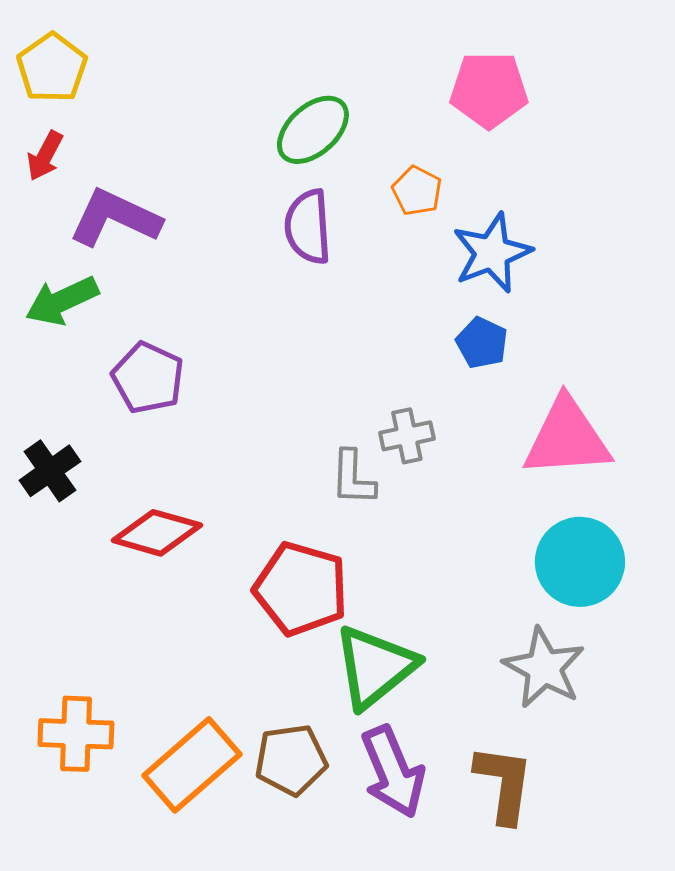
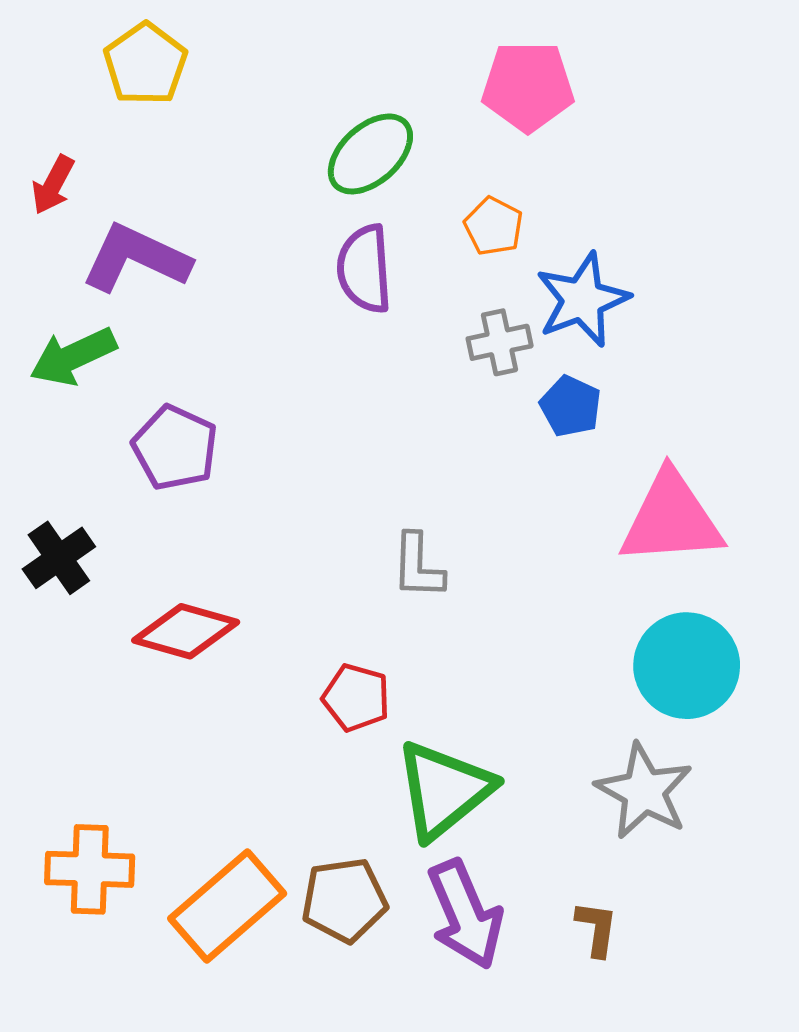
yellow pentagon: (52, 68) -> (145, 64), moved
pink pentagon: (489, 90) -> (528, 86), moved
gray cross: (407, 436) -> (500, 342), moved
red pentagon: (301, 589) -> (356, 698), size x0.6
brown L-shape: (504, 784) -> (597, 929), size x0.6

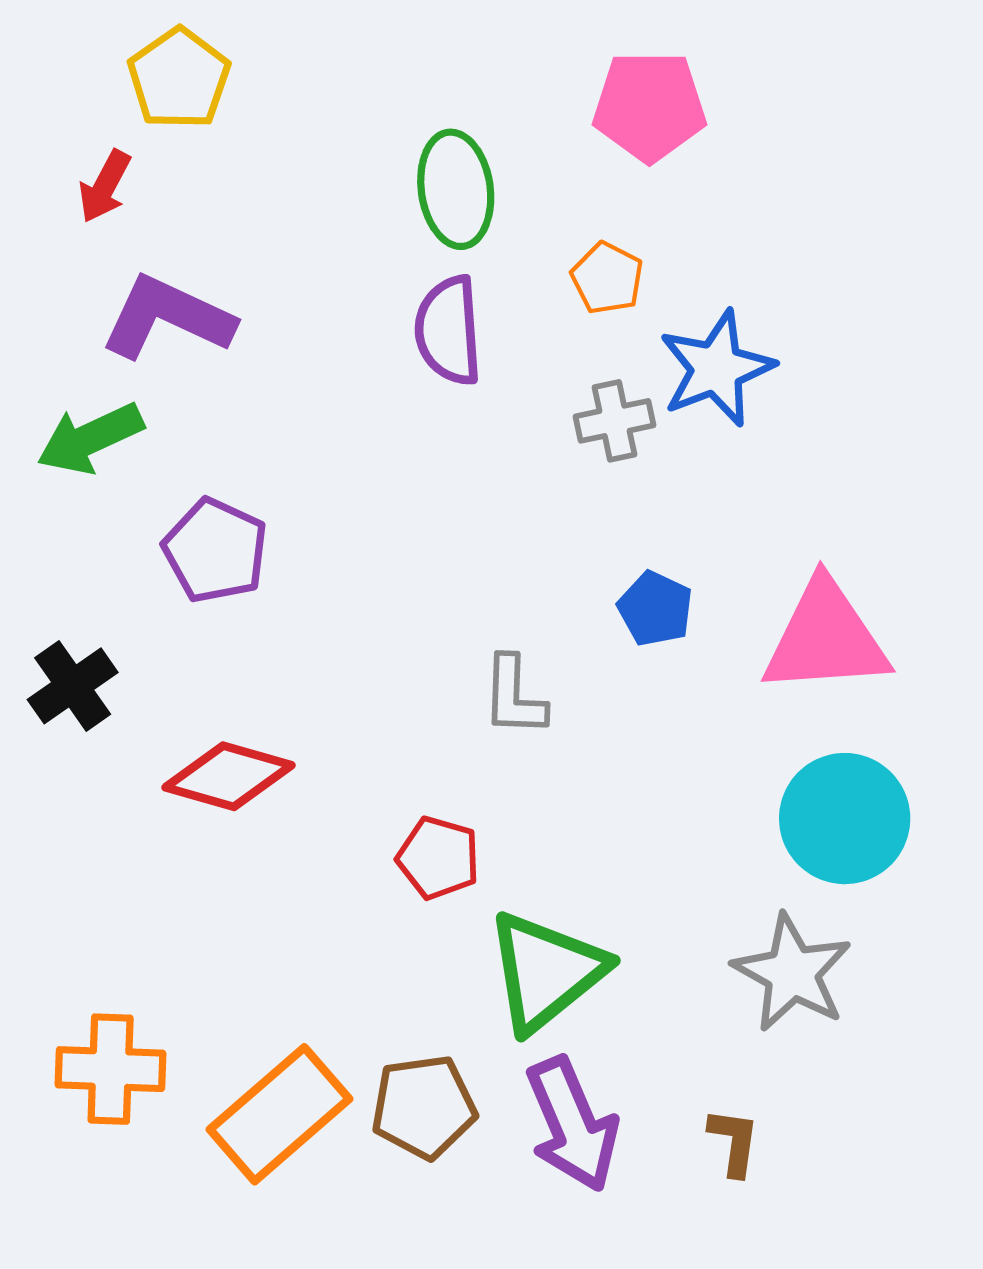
green ellipse: (370, 154) -> (456, 189), turned -56
red arrow: (53, 185) -> (105, 186), moved
blue pentagon: (571, 406) -> (655, 609), moved

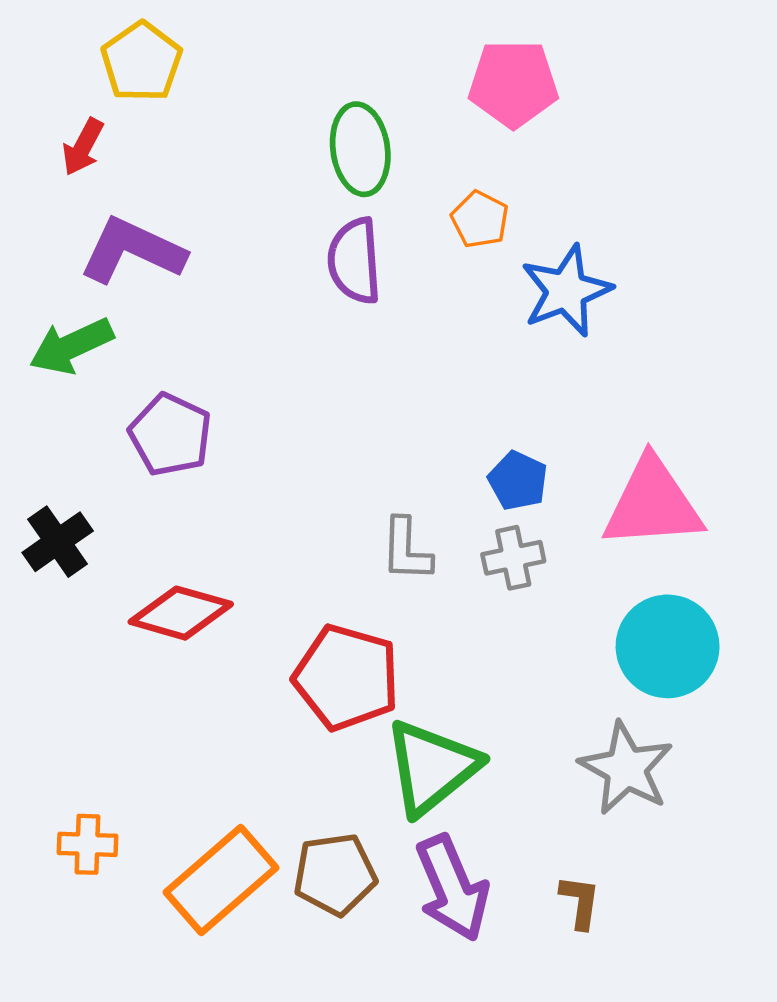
gray cross: (614, 421) -> (513, 558), moved
red pentagon: (438, 858) -> (346, 677), size x1.6
orange cross: (111, 1069) -> (87, 844), size x0.7

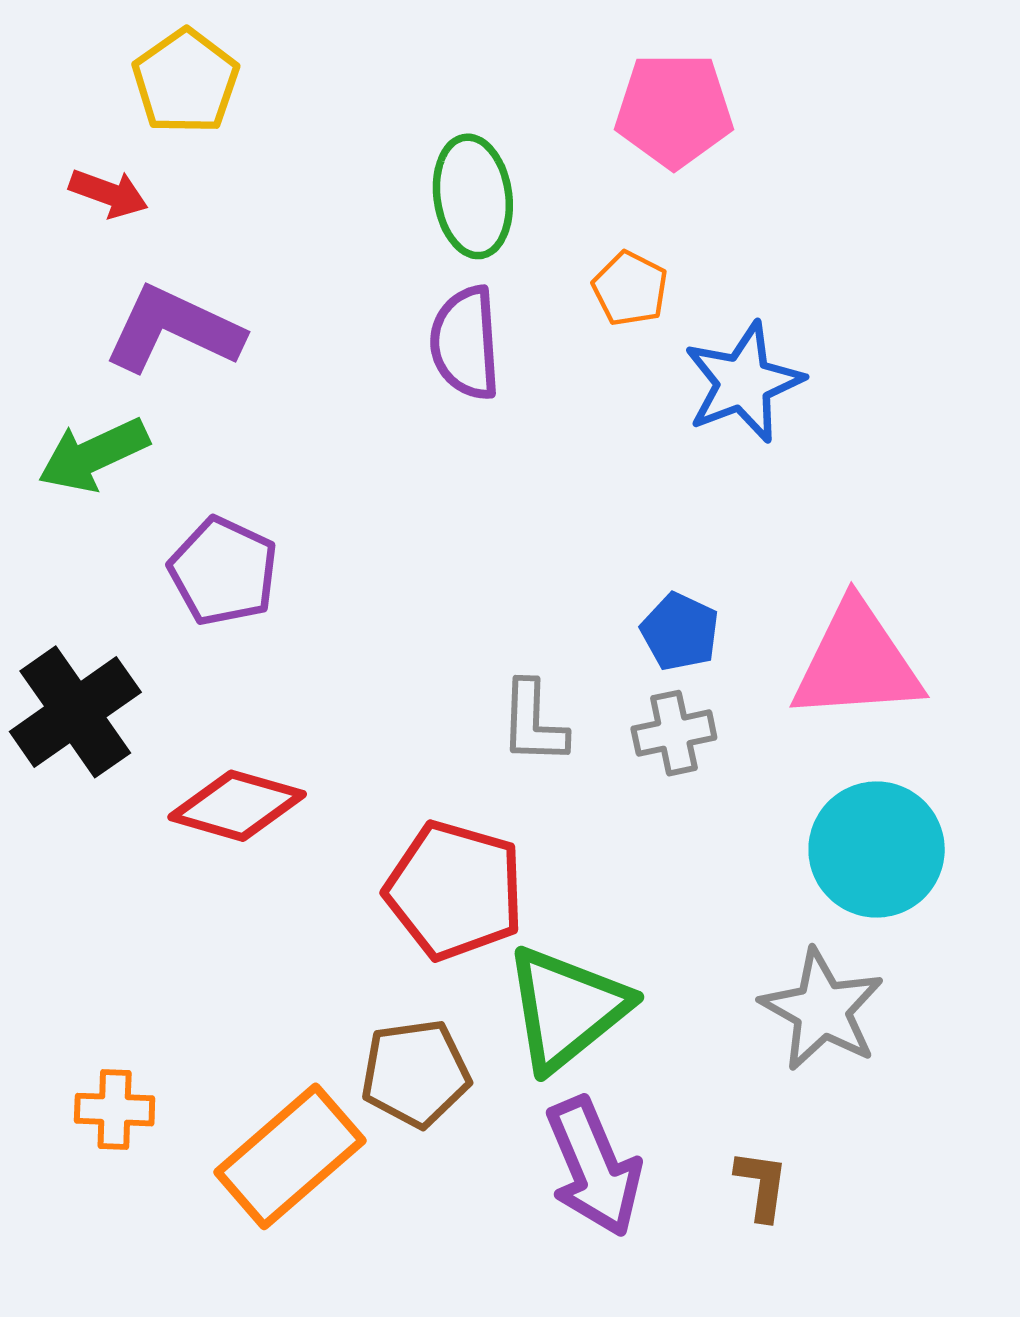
red arrow: (83, 147) -> (109, 193), turned -98
black cross: (58, 542) -> (75, 712), size x1.4
brown pentagon: (335, 874) -> (415, 1073), moved

